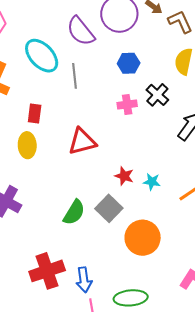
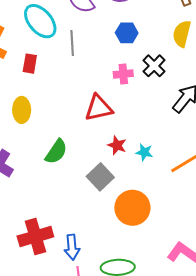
red rectangle: (35, 113) -> (30, 64), moved
red triangle: (82, 141) -> (99, 108), moved
green semicircle: (74, 212) -> (56, 152), moved

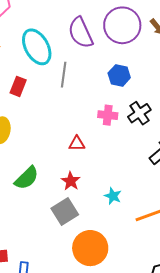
red triangle: (99, 108) -> (77, 144), size x0.6
red star: (117, 145) -> (71, 181), moved

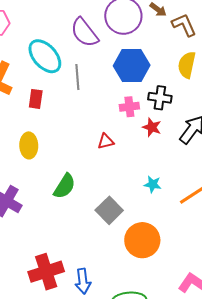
blue hexagon: (119, 75) -> (132, 65), size x1.6
black cross: (139, 113) -> (160, 98), turned -35
red star: (71, 181) -> (152, 127), moved

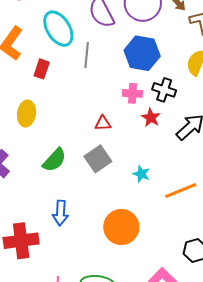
gray square: (109, 210) -> (98, 159), moved
blue arrow: (83, 281) -> (60, 213), moved

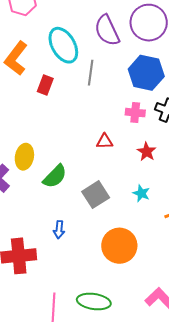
yellow ellipse: (27, 114) -> (24, 157), moved
red star: (151, 118) -> (147, 152), moved
gray square: (98, 159) -> (96, 195), moved
blue arrow: (60, 213) -> (59, 230), size x0.7

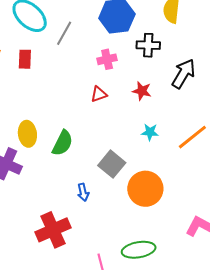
gray line: (91, 73) -> (64, 33), turned 40
pink cross: (135, 113) -> (107, 59), moved
gray square: (96, 195) -> (112, 164), moved

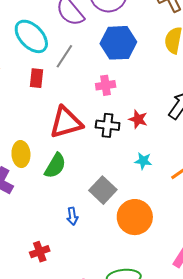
black cross: (148, 45) -> (108, 125), moved
red rectangle: (25, 59) -> (36, 78), moved
red triangle: (99, 94) -> (66, 122), moved, size x2.0
red cross: (53, 230) -> (40, 252), size x0.6

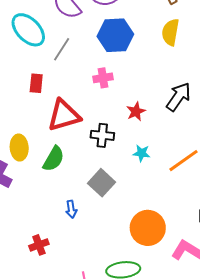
red rectangle: (36, 78) -> (36, 83), moved
red star: (138, 119) -> (136, 111), turned 30
black cross: (108, 125) -> (102, 135), moved
orange circle: (135, 217) -> (148, 228), moved

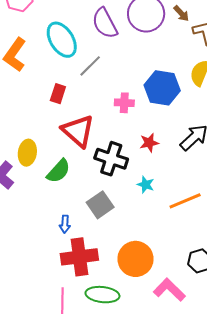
blue hexagon: (115, 35) -> (162, 88), moved
red triangle: (64, 115) -> (78, 131), turned 45
black cross: (102, 135) -> (111, 159), size x1.4
red cross: (39, 245) -> (79, 257), moved, size x1.8

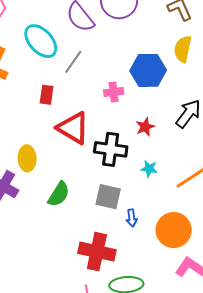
green semicircle: (59, 171) -> (59, 194), moved
gray square: (100, 205) -> (108, 197), turned -32
blue arrow: (65, 224) -> (132, 218), moved
red cross: (79, 257) -> (97, 252), turned 30
orange circle: (135, 259) -> (174, 230), moved

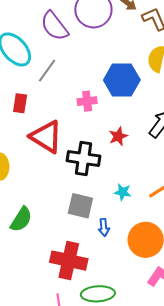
cyan star: (149, 169) -> (123, 192), moved
green semicircle: (59, 194) -> (21, 219), moved

